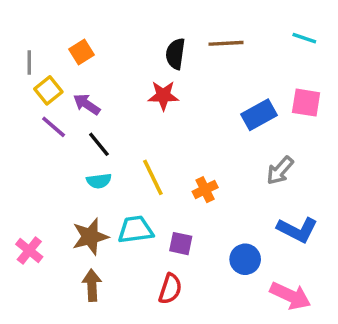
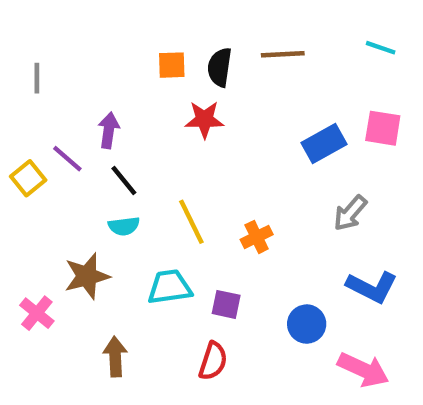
orange square: (81, 52) -> (172, 65), moved, turned 30
yellow square: (48, 90) -> (28, 178), moved
purple arrow: (87, 104) -> (109, 130), turned 64
brown star: (90, 237) -> (87, 276), moved

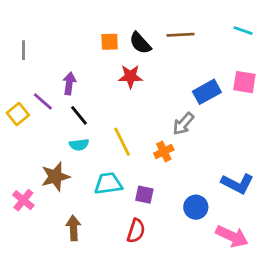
black semicircle: (220, 67) -> (140, 43), turned -50
gray arrow: (350, 213) -> (183, 124), moved

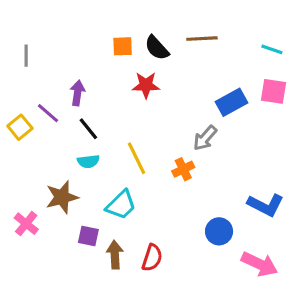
cyan line: (243, 31) -> (272, 49), moved
cyan trapezoid: (108, 184) -> (121, 205), turned 144
purple square: (144, 195) -> (88, 236), moved
brown arrow: (73, 228) -> (115, 255), moved

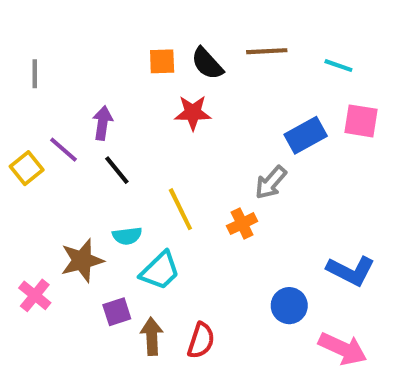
cyan line: (272, 49) -> (338, 66), moved
cyan semicircle: (88, 161) -> (127, 236), moved
purple square: (88, 236) -> (117, 312), turned -30

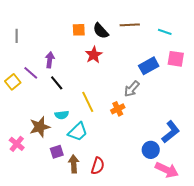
red star: (193, 113) -> (94, 55), turned -30
blue L-shape: (351, 271) -> (171, 132), turned -65
blue circle: (289, 306) -> (151, 150), moved

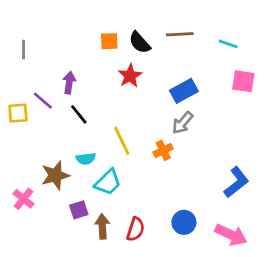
blue rectangle: (149, 66) -> (184, 91), moved
yellow square: (13, 82) -> (18, 113), turned 35
blue circle: (151, 150) -> (184, 222), moved

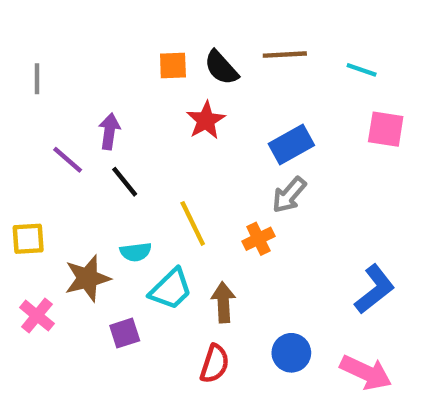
yellow square: (18, 113) -> (28, 239), moved
brown arrow: (102, 226) -> (223, 302), moved

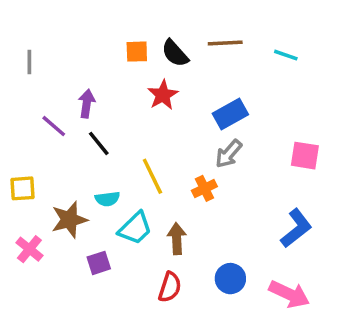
pink square: (386, 129) -> (305, 156), moved

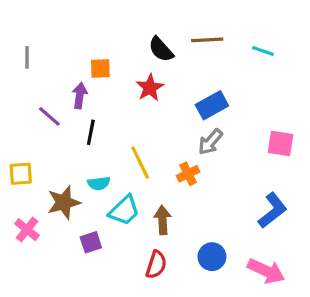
orange square: (137, 52) -> (100, 69), moved
black line: (99, 143) -> (91, 132), turned 50

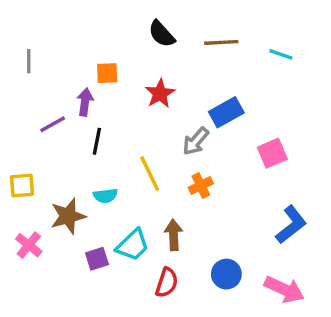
black semicircle: (161, 49) -> (162, 34), moved
purple line: (49, 116) -> (53, 124), turned -70
gray arrow: (210, 142) -> (196, 141), moved
pink square: (281, 143) -> (272, 153), moved, turned -32
cyan trapezoid: (124, 210) -> (133, 245), moved

